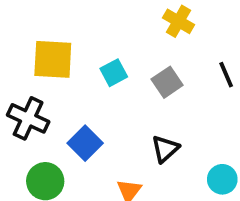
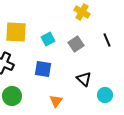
blue square: (85, 143) -> (43, 69), moved, turned -36
black triangle: (165, 149) -> (84, 79), moved, turned -35

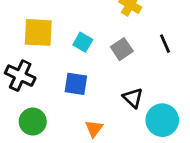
cyan square: (48, 39) -> (83, 42), turned -32
cyan circle: (105, 95) -> (162, 120), size x1.5

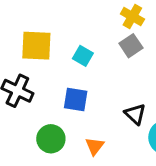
gray square: (122, 49) -> (131, 46), moved
green circle: (33, 122) -> (51, 139), moved

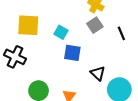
blue square: (76, 99) -> (72, 53), moved

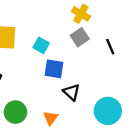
black triangle: (98, 73) -> (72, 92), moved

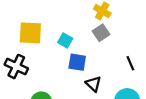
black line: (110, 47) -> (130, 63), moved

